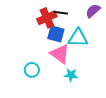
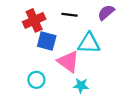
red cross: (47, 18) -> (34, 20), moved
blue square: (56, 34) -> (47, 41), moved

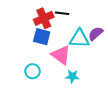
purple semicircle: (106, 12) -> (96, 34), moved
red cross: (34, 20) -> (44, 18), moved

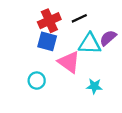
black line: (62, 13) -> (79, 18), moved, turned -32
cyan star: (72, 76) -> (94, 86), moved

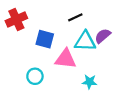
red cross: (49, 21) -> (16, 19), moved
pink triangle: (69, 62) -> (66, 59), turned -30

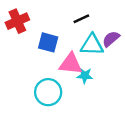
cyan circle: (35, 76) -> (48, 92), moved, size x1.5
cyan star: (90, 82) -> (85, 76), moved

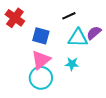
red cross: (17, 21) -> (15, 18), turned -30
pink triangle: (71, 64) -> (41, 60), moved, turned -45

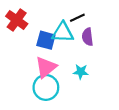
purple semicircle: (94, 33) -> (87, 37), moved, turned -56
cyan triangle: (78, 38) -> (63, 32), moved

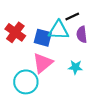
red cross: (17, 20) -> (15, 32), moved
cyan circle: (46, 87) -> (26, 82), moved

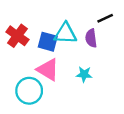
black line: (72, 17) -> (105, 18), moved
pink triangle: (43, 63) -> (48, 70), turned -50

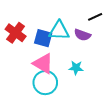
purple semicircle: (91, 38) -> (82, 35), turned -63
cyan circle: (29, 91) -> (45, 83), moved

